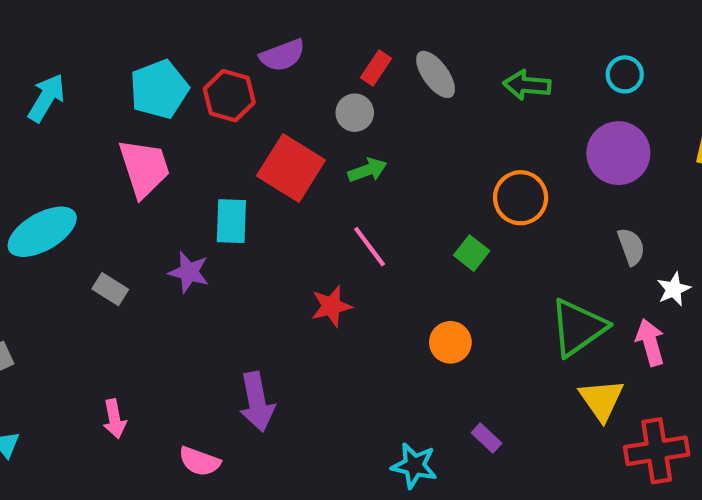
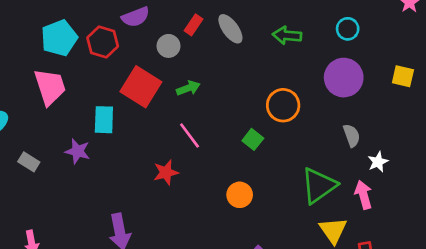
gray circle: (355, 113) -> (168, 46), moved

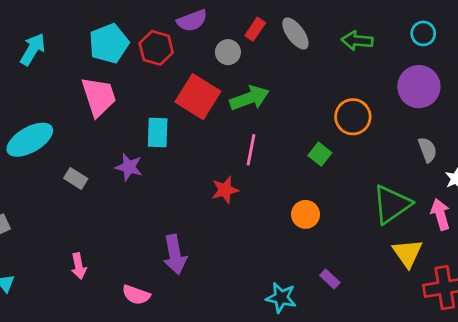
green arrow: (188, 88) -> (249, 98), size x1.5
pink line: (190, 136) -> (251, 150), turned 48

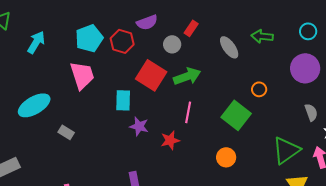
gray ellipse: (295, 33) -> (229, 47), moved
orange circle: (353, 117) -> (259, 89), size x0.6
green square: (320, 154) -> (236, 115), size x1.8
purple star: (129, 167) -> (139, 126), moved

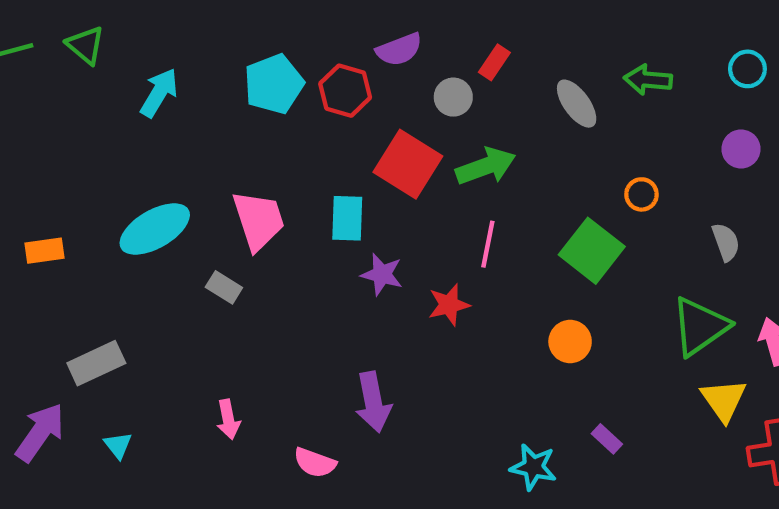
purple circle: (305, 68) -> (741, 149), size x0.6
pink trapezoid: (82, 75) -> (259, 220), moved
gray semicircle: (311, 112) -> (726, 242), moved

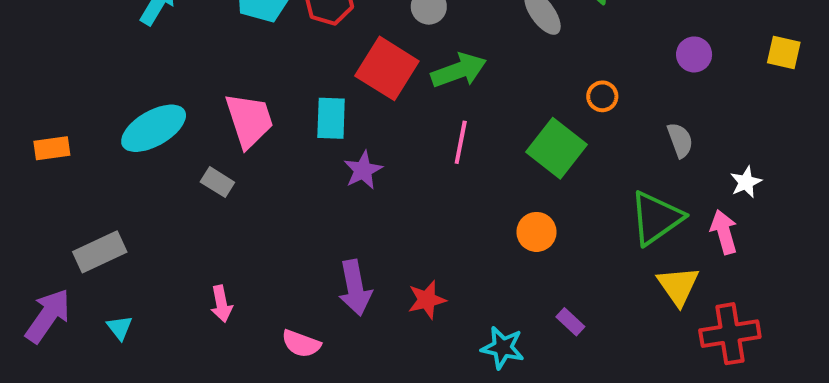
purple star: (382, 274) -> (363, 170), turned 30
red star: (449, 305) -> (427, 300), moved

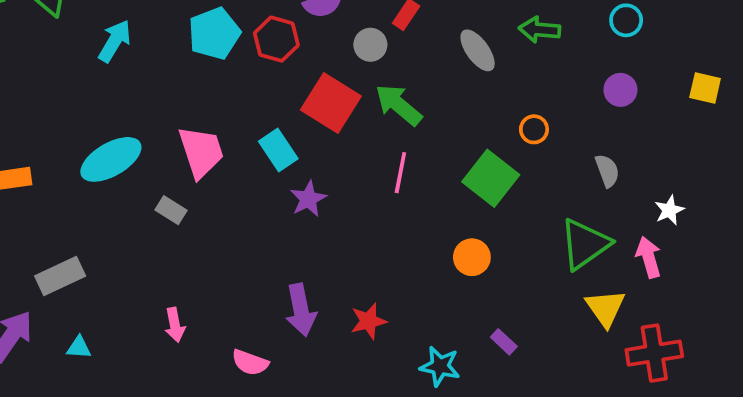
green arrow: (459, 70) -> (399, 105), turned -120
cyan rectangle: (331, 118) -> (278, 150), turned -36
cyan triangle: (120, 328) -> (79, 347), turned -48

